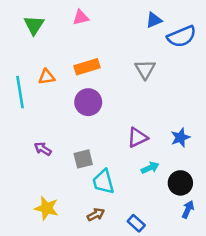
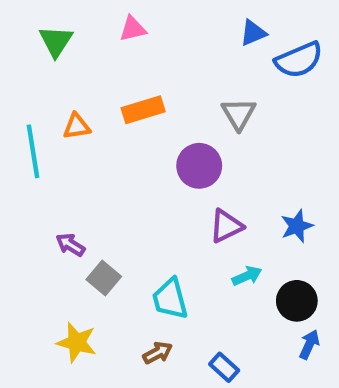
purple circle: (88, 102) -> (199, 166), moved
gray square: (83, 159) -> (104, 278), moved, turned -36

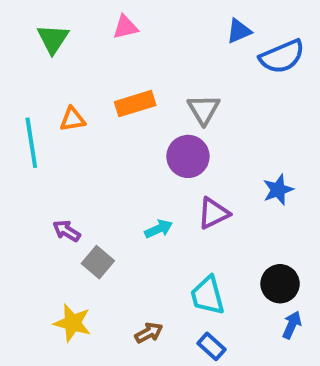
gray triangle: (239, 114) -> (204, 109), moved
blue star: (297, 226) -> (278, 190), moved
cyan arrow: (247, 276) -> (159, 229), moved
cyan trapezoid: (170, 299) -> (208, 295), moved

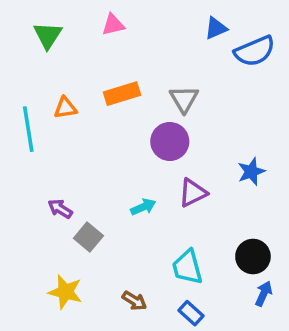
brown arrow: (149, 333) -> (134, 301), turned 60

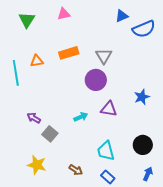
purple triangle: (193, 193) -> (109, 109), turned 36
blue arrow: (264, 294) -> (148, 174), moved

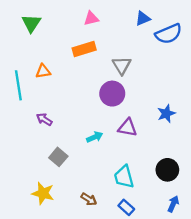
pink triangle: (64, 14) -> (91, 19), moved
orange rectangle: (69, 53) -> (84, 49), moved
purple arrow: (34, 118) -> (44, 119), moved

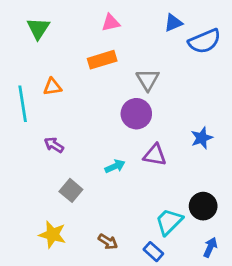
cyan trapezoid: (124, 177) -> (169, 222), moved, turned 60

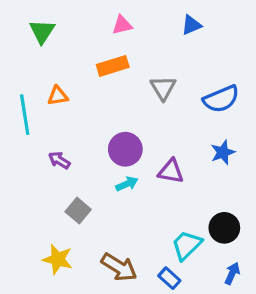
blue semicircle: (205, 41) -> (221, 99), moved
purple circle: (136, 114) -> (125, 149), moved
brown arrow: (108, 242) -> (119, 267), size x1.6

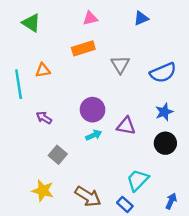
green triangle: (42, 31) -> (31, 23), turned -30
black circle: (224, 228) -> (165, 143), moved

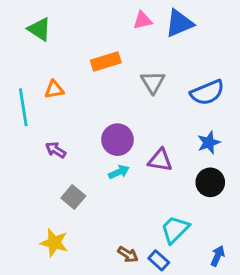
pink triangle: (90, 18) -> (143, 20), moved
blue triangle: (141, 18) -> (179, 23), size x1.5
brown arrow: (88, 196) -> (128, 254), moved, size x0.6

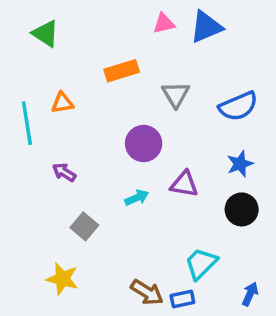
purple circle: (117, 140) -> (144, 144), moved
brown arrow: (128, 254) -> (147, 292), size x1.4
blue rectangle: (159, 260) -> (182, 299), turned -54

